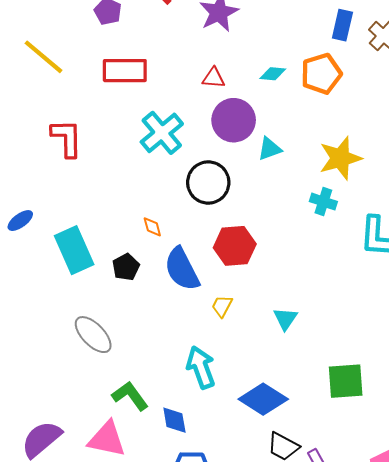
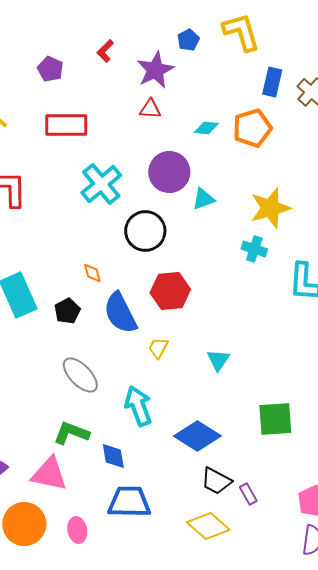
red triangle: (214, 78) -> (150, 109), moved
gray ellipse: (93, 335) -> (80, 375), moved
green L-shape: (130, 396) -> (71, 433), turned -33

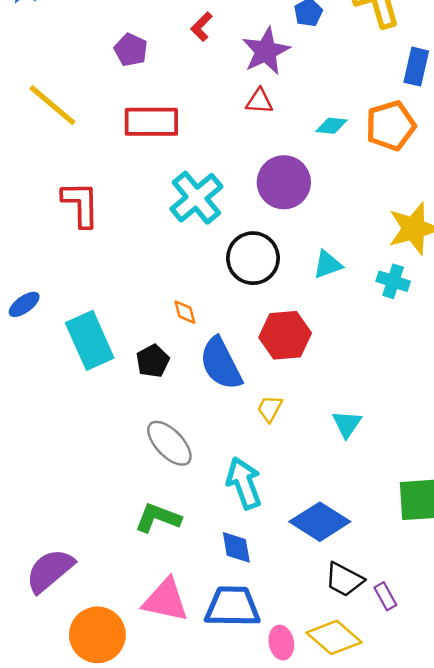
cyan triangle: (203, 199) -> (328, 265), moved
blue diamond: (113, 456) -> (236, 547), moved
pink triangle: (49, 474) -> (166, 600), moved
pink ellipse: (77, 530) -> (281, 643), moved

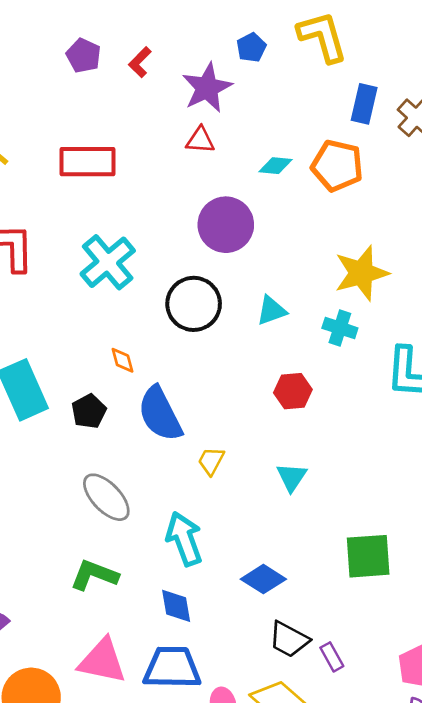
purple pentagon: (131, 50) -> (84, 56), moved
orange pentagon: (391, 126) -> (337, 166), turned 30
cyan cross: (196, 198) -> (108, 262), moved
red hexagon: (285, 335) -> (293, 391), moved, size x0.7
blue diamond: (320, 522) -> (263, 579), size x0.7

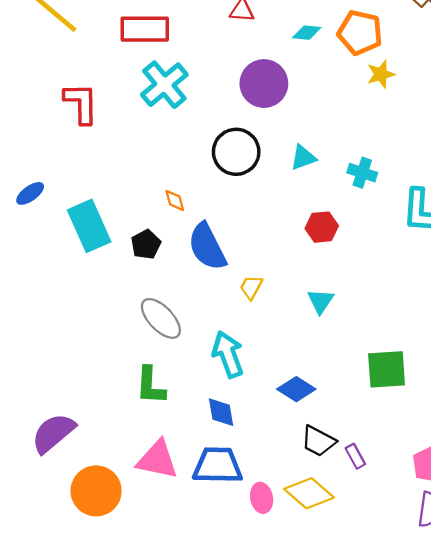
cyan cross: (108, 262) -> (164, 85), moved
yellow star: (361, 273) -> (381, 74), moved, size x0.6
green L-shape: (94, 575) -> (150, 386), turned -108

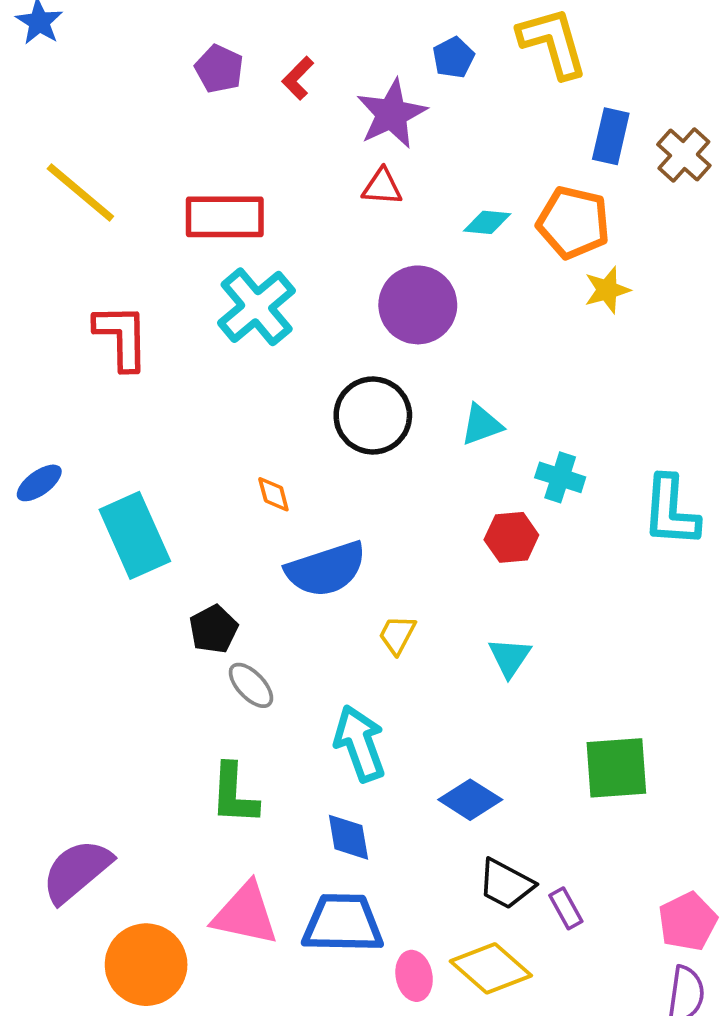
cyan cross: (362, 173) -> (560, 477), moved
black pentagon: (146, 244) -> (213, 629), moved
blue semicircle: (207, 247) -> (326, 569), turned -81
gray ellipse: (161, 318) -> (251, 685), size x0.7

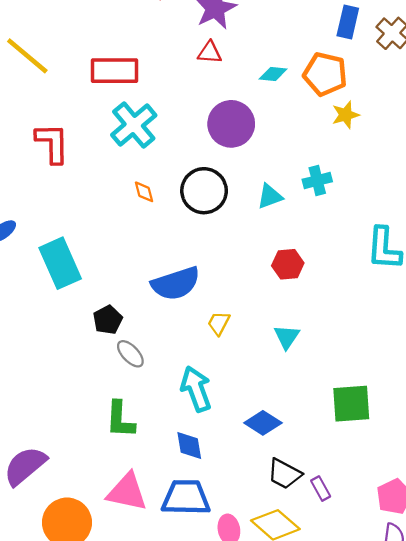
cyan cross: (560, 477) -> (317, 181), moved, turned -32
orange diamond: (273, 494) -> (144, 192), moved

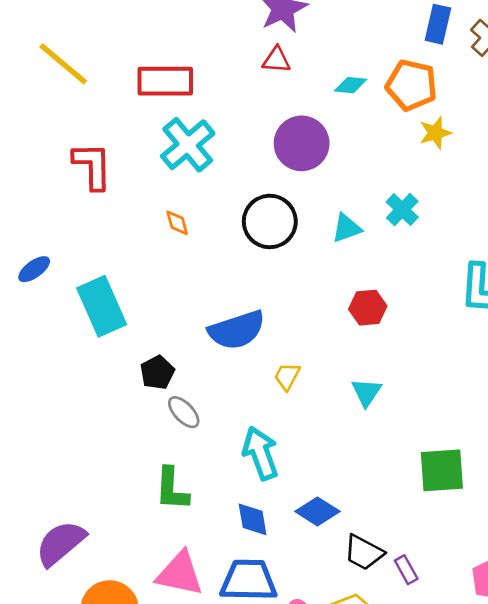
cyan cross: (317, 181) -> (402, 210), turned -32
orange diamond: (144, 192) -> (177, 223), moved
blue diamond: (263, 423) -> (317, 511), moved

